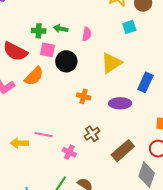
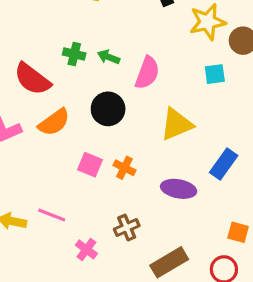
pink semicircle: (87, 34) -> (147, 73), size x1.5
pink square: (47, 50) -> (90, 165), moved

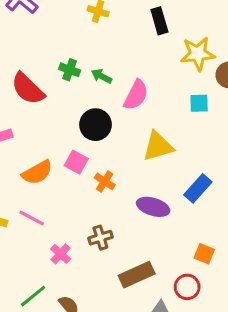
orange semicircle: (54, 122) -> (37, 172), moved
pink square: (90, 165) -> (76, 162), moved

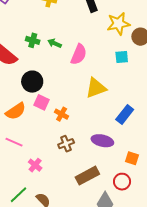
black circle: (95, 125) -> (32, 82), moved
purple ellipse: (153, 207) -> (102, 141), moved
brown cross: (100, 238) -> (66, 144), moved

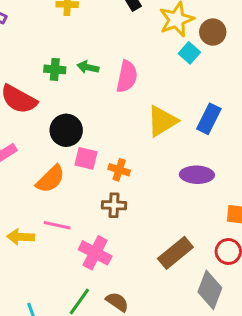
cyan square: (122, 57) -> (189, 53), moved, turned -32
blue rectangle: (125, 115) -> (209, 119), moved
purple ellipse: (102, 141) -> (197, 175), moved
brown cross: (66, 144) -> (114, 205), moved, turned 35
pink cross: (35, 165) -> (95, 253), size x1.5

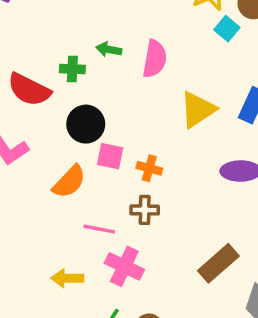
green cross: (55, 69) -> (72, 69), moved
pink line: (57, 225) -> (99, 229), moved
yellow arrow: (21, 237) -> (67, 278), moved

